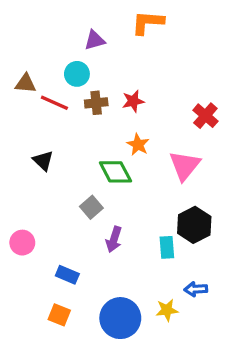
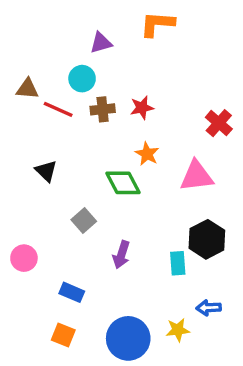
pink triangle: (185, 165) -> (197, 176), turned 44
gray square: (91, 207) -> (84, 220), moved

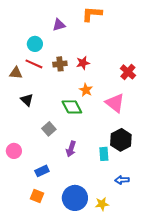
cyan circle: (82, 79) -> (35, 44), moved
brown triangle: (27, 89) -> (16, 73), moved
pink triangle: (197, 176) -> (115, 103), turned 45
blue rectangle: (72, 292) -> (42, 171), turned -48
yellow star: (178, 330) -> (102, 204), moved

